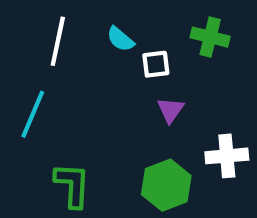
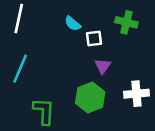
white line: (58, 41) -> (19, 19), moved
green hexagon: (166, 185) -> (90, 97), moved

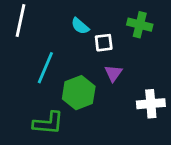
cyan line: (20, 69) -> (45, 68), moved
green hexagon: (90, 97) -> (79, 93), moved
green L-shape: (44, 111) -> (48, 123), turned 92

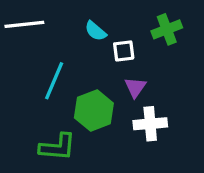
white line: (20, 20) -> (24, 24), turned 72
green cross: (140, 25) -> (167, 29), turned -35
white cross: (151, 104) -> (150, 124), moved

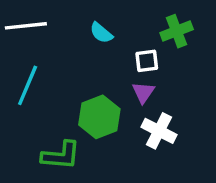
white square: (124, 51) -> (147, 61), moved
cyan line: (54, 81) -> (28, 85), moved
white cross: (150, 124) -> (159, 131), turned 32

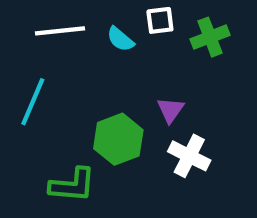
white line: (26, 26) -> (60, 31), moved
white square: (147, 61) -> (160, 20), moved

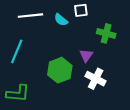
green cross: (210, 37) -> (106, 33), moved, turned 36
green L-shape: (72, 185) -> (18, 93), moved

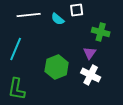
purple triangle: (86, 56) -> (90, 53), moved
green L-shape: (18, 93) -> (17, 89), turned 95

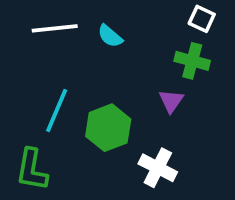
white square: (77, 10) -> (202, 19), moved, turned 32
cyan line: (16, 49) -> (57, 110), moved
white cross: (91, 75) -> (158, 168), moved

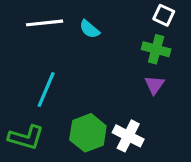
purple triangle: (171, 101) -> (154, 85), moved
green hexagon: (108, 128) -> (88, 133), moved
green L-shape: (32, 170) -> (26, 138), turned -84

